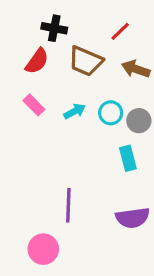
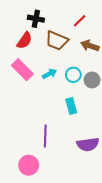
pink rectangle: (34, 105) -> (22, 70), size x1.5
cyan rectangle: (128, 158) -> (71, 106), moved

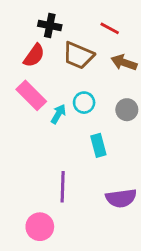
red line: (80, 21) -> (110, 28), turned 72
cyan arrow: (49, 74) -> (58, 114), moved, turned -32
cyan circle: (73, 75) -> (84, 103), moved

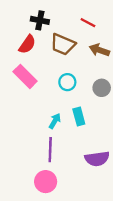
cyan arrow: (58, 114) -> (55, 121), moved
pink circle: (40, 227) -> (46, 182), moved

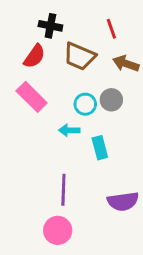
red line: (88, 23) -> (111, 29), turned 42
gray circle: (102, 88) -> (111, 100), moved
cyan arrow: (55, 121) -> (69, 130), moved, turned -119

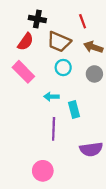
gray circle: (111, 100) -> (94, 74), moved
cyan circle: (85, 104) -> (63, 68), moved
purple line: (63, 190) -> (54, 129), moved

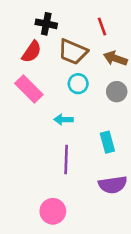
cyan rectangle: (74, 109) -> (107, 142), moved

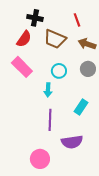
cyan circle: (78, 84) -> (59, 71), moved
cyan arrow: (63, 120) -> (48, 90), turned -88
cyan rectangle: (107, 142) -> (81, 107), turned 49
purple semicircle: (113, 185) -> (72, 142), moved

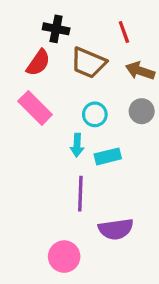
cyan rectangle: (81, 107) -> (108, 156), moved, turned 42

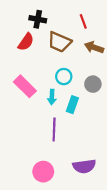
pink rectangle: (35, 108) -> (25, 86), moved
gray circle: (142, 111) -> (93, 84), moved
cyan rectangle: (108, 156) -> (72, 105), turned -56
purple semicircle: (116, 229) -> (84, 166), moved

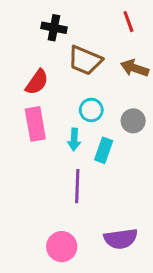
red line: (83, 21) -> (128, 22), moved
red semicircle: (26, 42) -> (37, 82), moved
pink rectangle: (25, 86) -> (35, 124), turned 35

